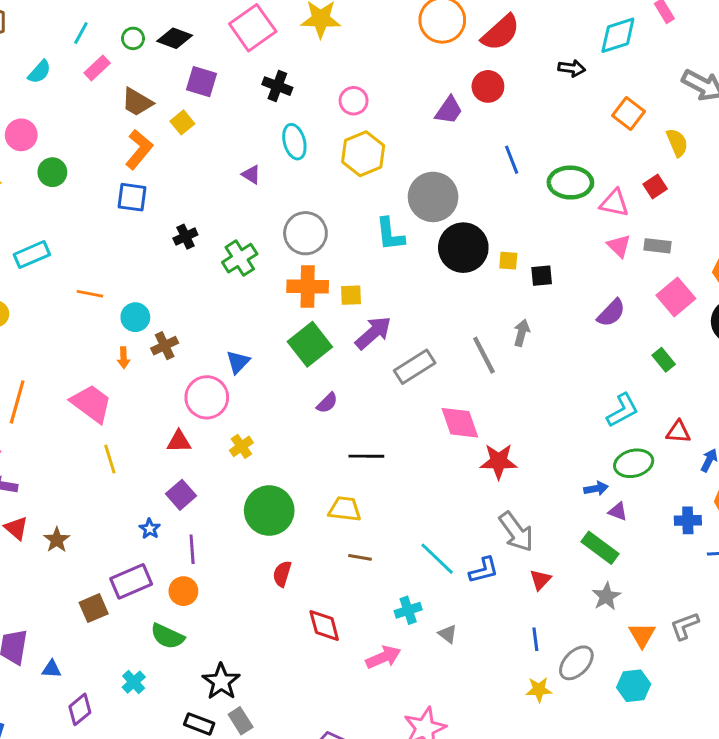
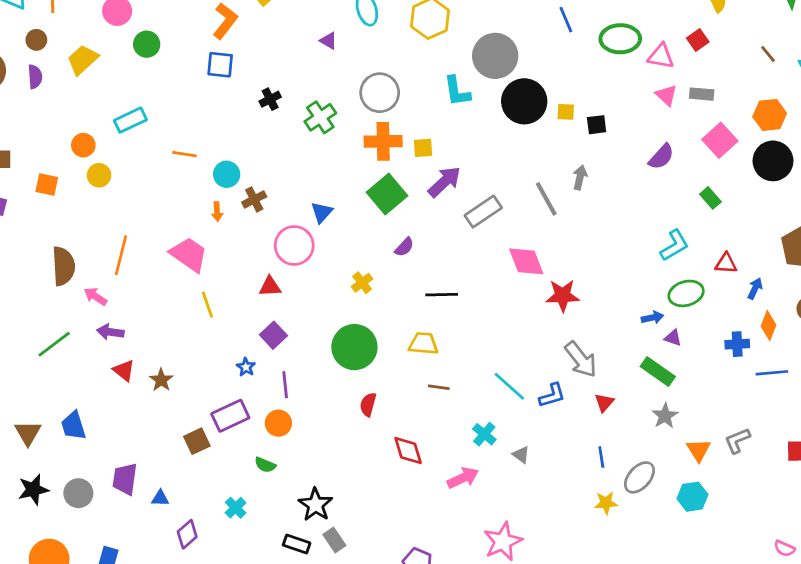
yellow cross: (241, 446) -> (362, 283), moved
cyan cross: (408, 610) -> (484, 434), turned -30
green semicircle: (167, 636) -> (265, 465), size x0.7

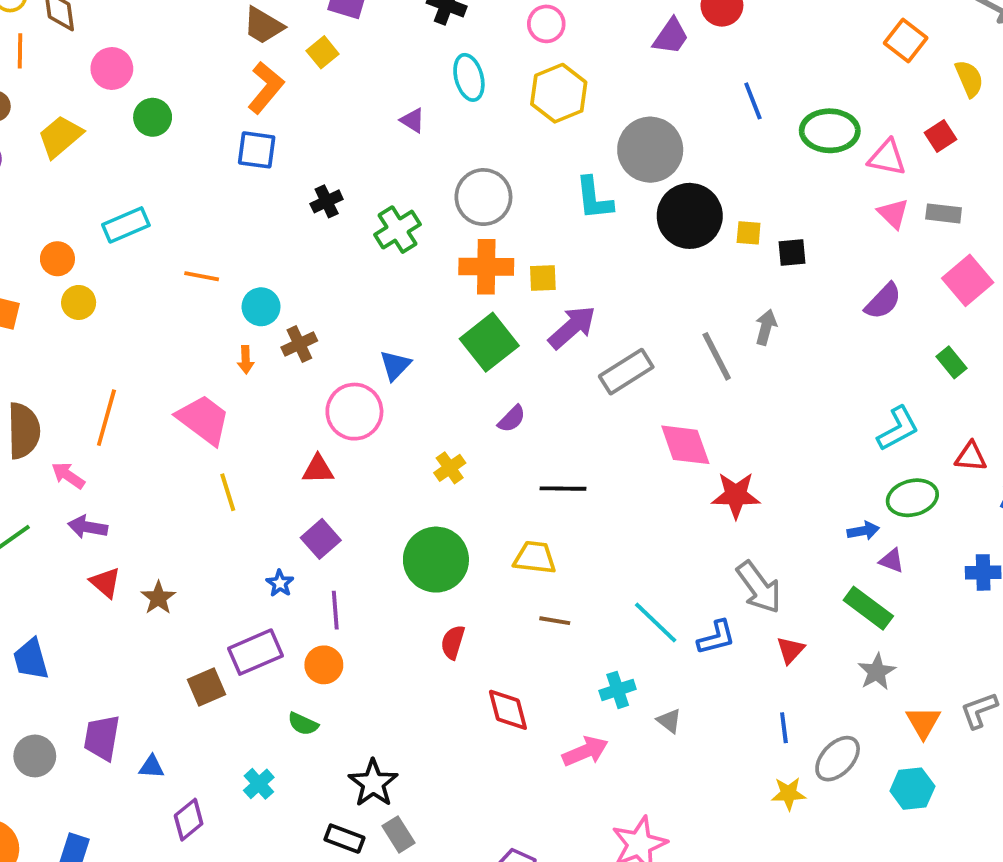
cyan cross: (484, 434) -> (618, 690), turned 30

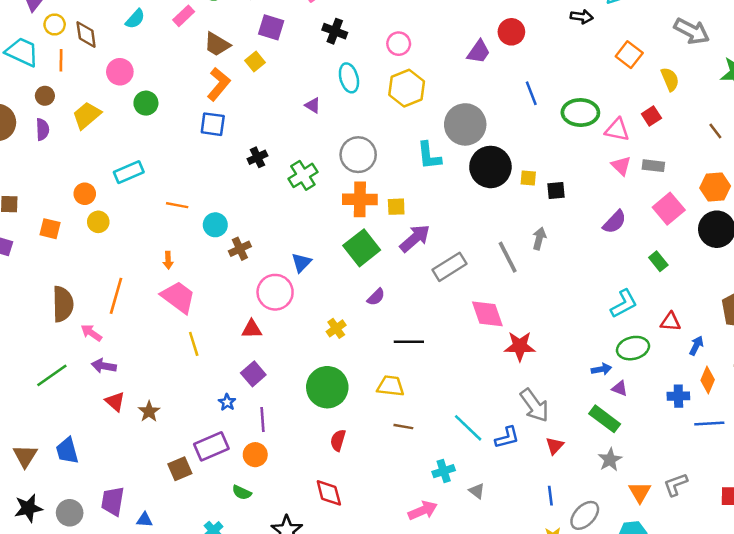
orange arrow: (246, 360) -> (168, 260), moved
red diamond: (508, 710) -> (329, 493), moved

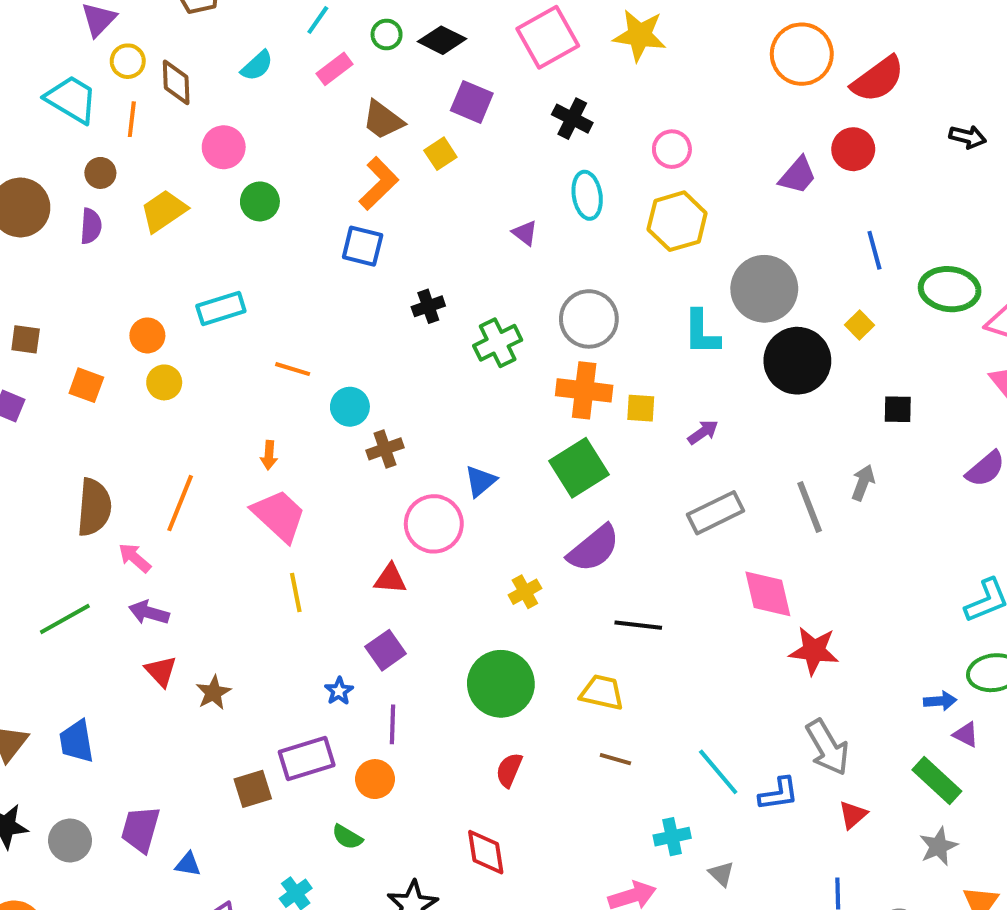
yellow square: (528, 178) -> (859, 325), moved, turned 35
purple arrow: (415, 238) -> (703, 432), moved, size x0.6
purple semicircle: (376, 297) -> (594, 548), size x1.8

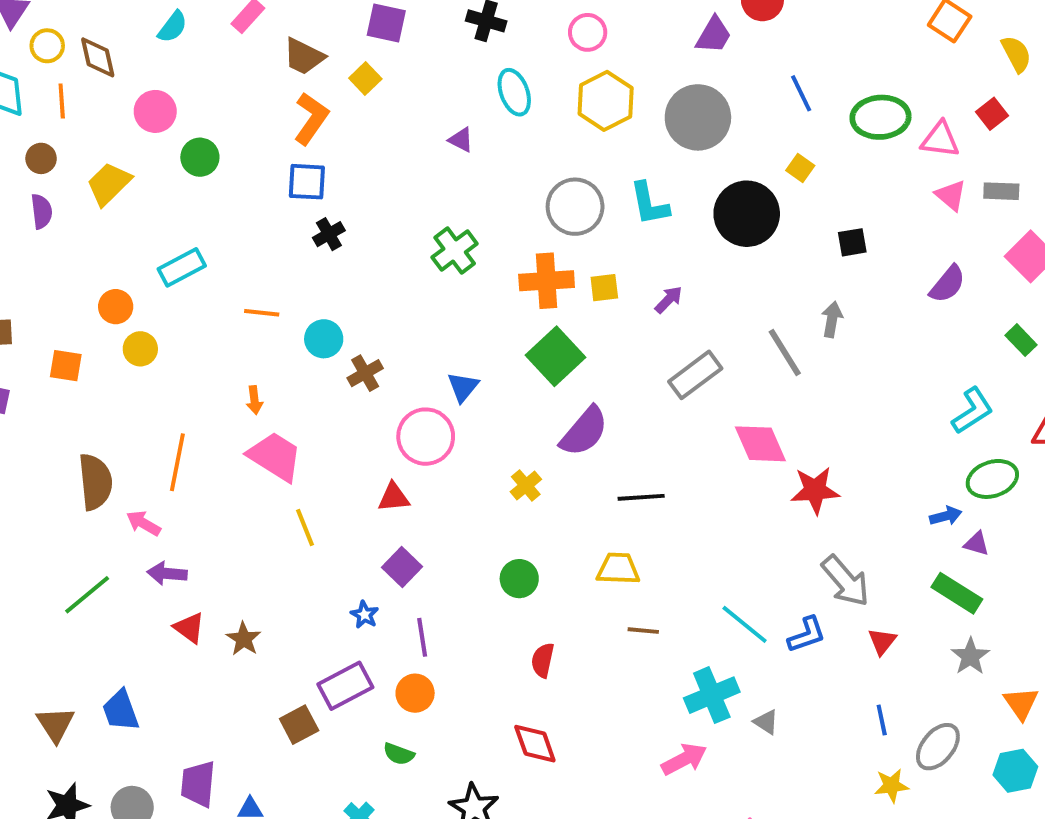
gray circle: (764, 289) -> (698, 117), moved
black cross: (428, 306) -> (329, 234), moved
gray circle: (589, 319) -> (575, 207), moved
green circle: (501, 684) -> (519, 579), size x0.6
cyan cross: (672, 837) -> (712, 695), size x1.5

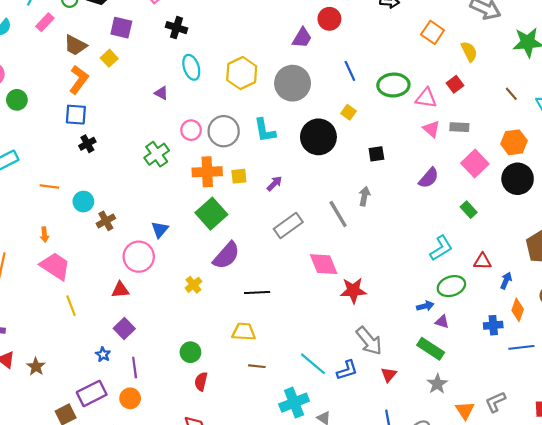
pink circle: (588, 32) -> (191, 130), moved
green circle: (519, 579) -> (190, 352), moved

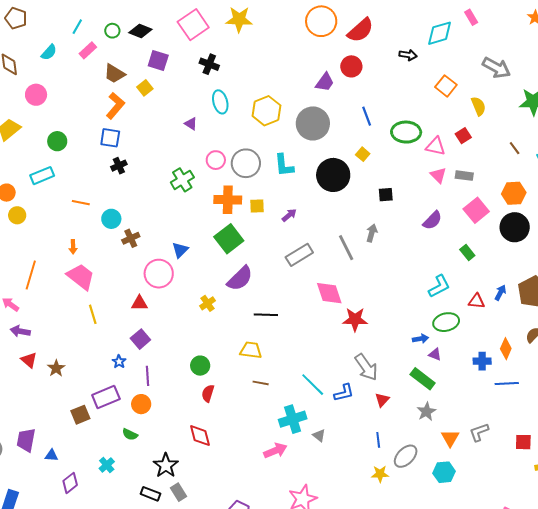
green circle: (17, 100) -> (57, 141), moved
blue arrow: (506, 281) -> (500, 293), moved

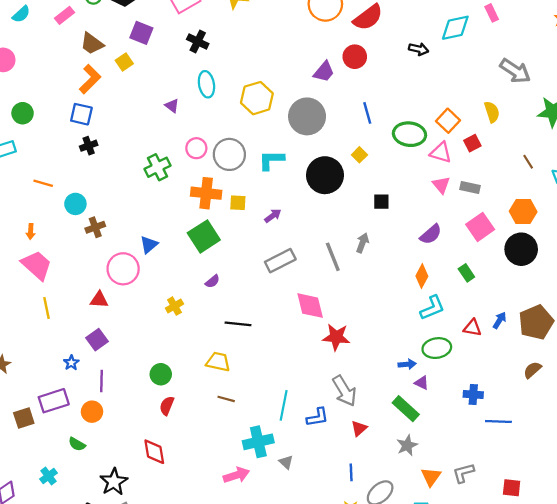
orange square: (446, 86) -> (448, 121), moved
cyan L-shape: (284, 165) -> (271, 160), turned 90
purple semicircle: (240, 278) -> (212, 281), size x0.5
orange diamond: (506, 349) -> (422, 276), moved
cyan line: (313, 385) -> (284, 405), turned 52

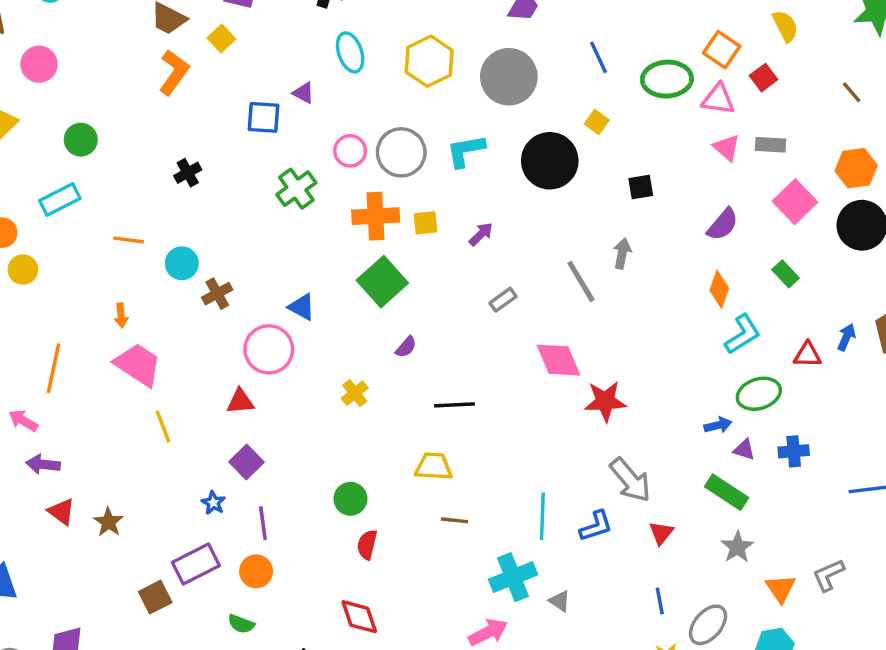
blue square: (81, 114) -> (263, 117), moved
blue triangle: (149, 245) -> (302, 307), turned -42
gray rectangle: (280, 261) -> (503, 300), size x0.6
blue cross: (473, 394) -> (794, 451), moved

